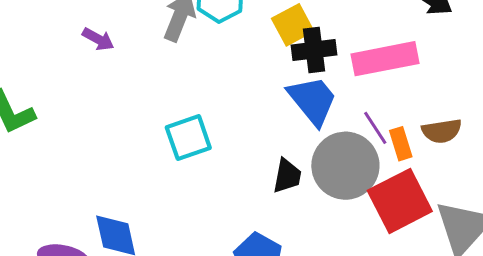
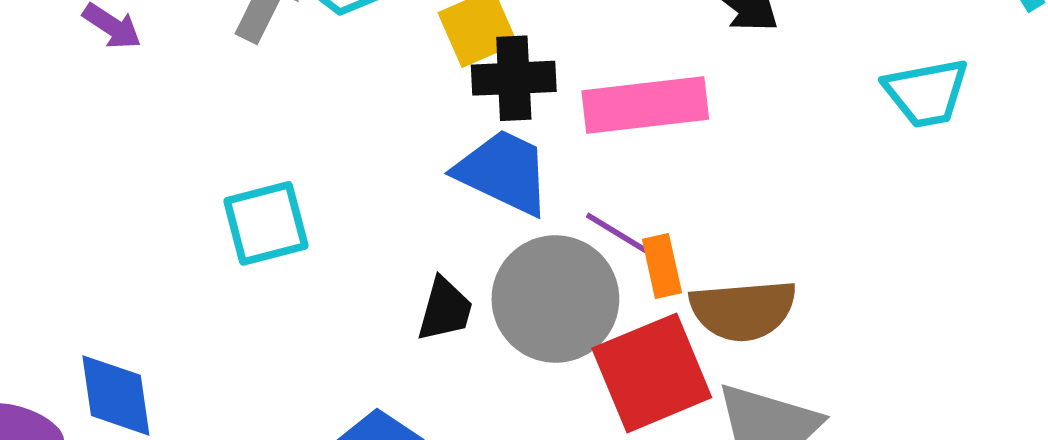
blue trapezoid: (313, 100) -> (503, 172), turned -30
purple line: (375, 128) -> (617, 233), turned -30
brown semicircle: (442, 131) -> (743, 310), moved, size x1.4

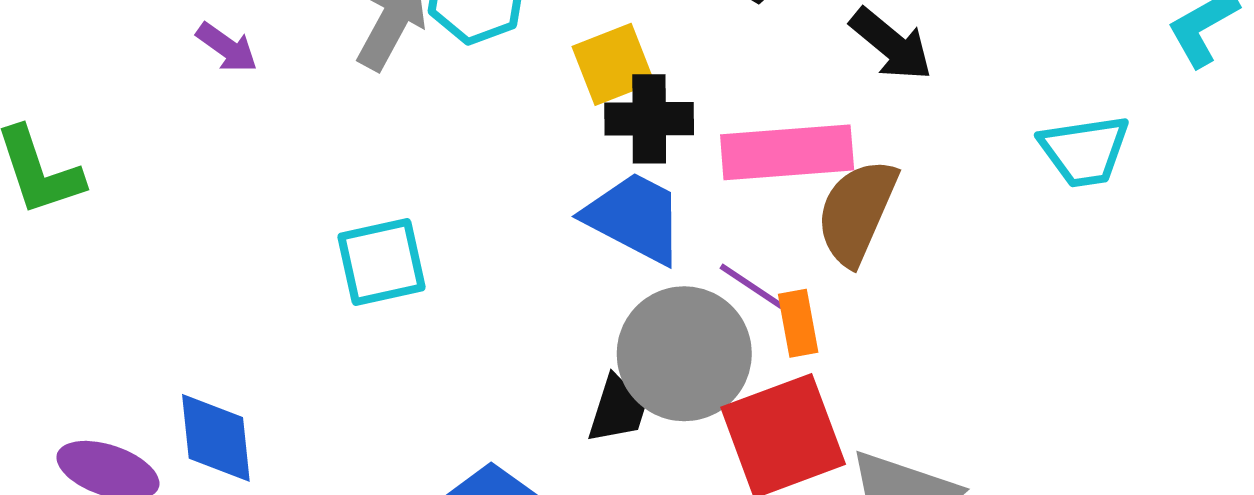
black trapezoid: (445, 310) -> (617, 409), moved
brown semicircle: (743, 310) -> (857, 212), moved, turned 116

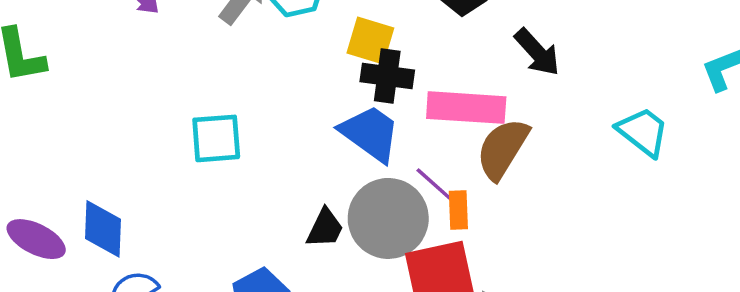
yellow square: (613, 64) -> (370, 41), turned 30
cyan trapezoid: (1084, 151) -> (643, 132), turned -142
black trapezoid: (617, 409) -> (325, 228), moved

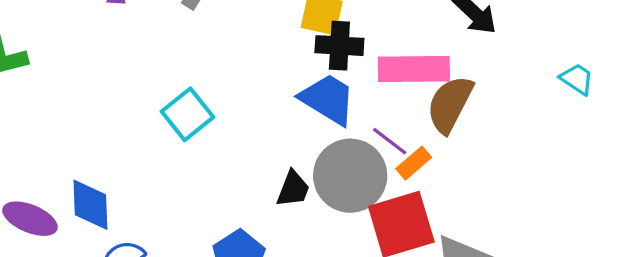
cyan trapezoid: (643, 132) -> (577, 79), size x0.7
cyan square: (216, 138) -> (188, 114), turned -30
orange rectangle: (458, 210) -> (414, 163), turned 56

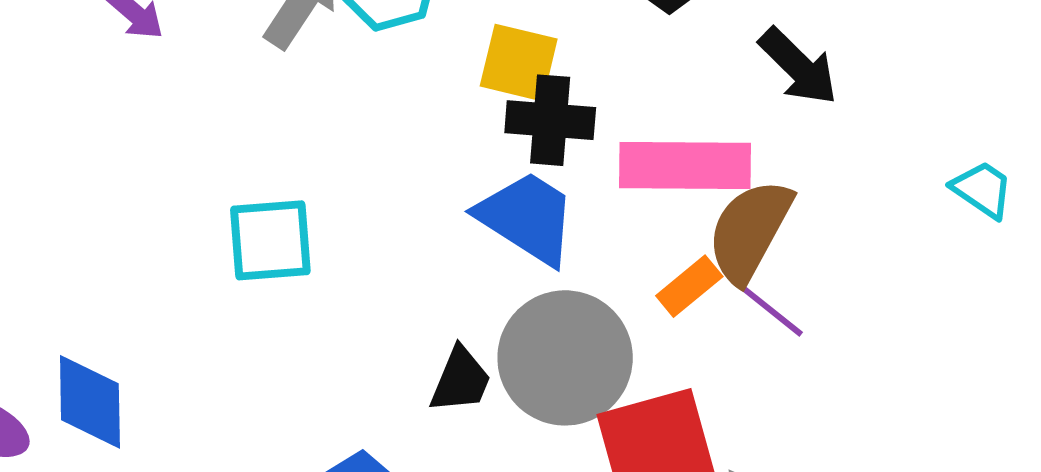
cyan square: (188, 114) -> (270, 240), turned 33
purple line: (390, 141) -> (772, 312), moved
orange rectangle: (414, 163) -> (689, 286), moved

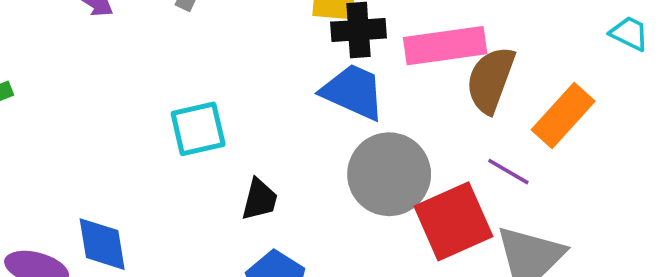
orange rectangle: (689, 286) -> (563, 116), moved, size x1.6
purple line: (772, 312) -> (508, 172), moved
black trapezoid: (461, 380) -> (259, 199), moved

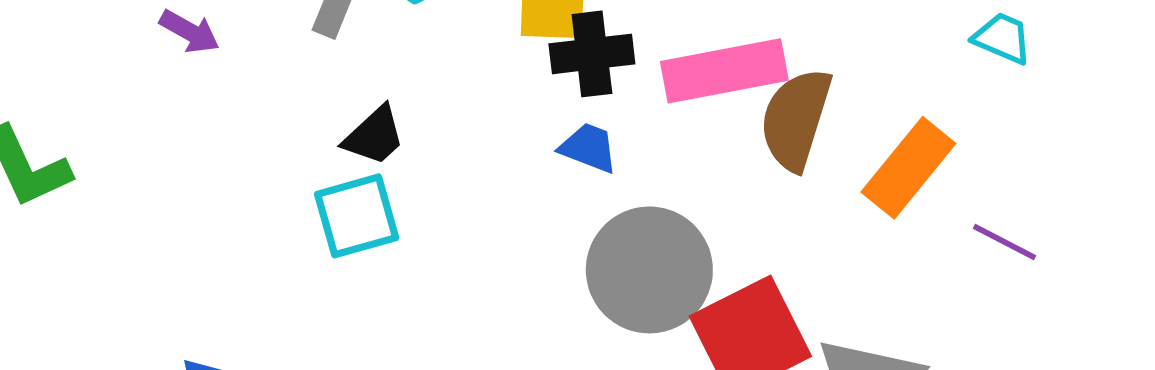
blue trapezoid: (353, 92) -> (589, 148), size x0.6
purple line: (508, 172) -> (1004, 242), moved
black trapezoid: (259, 199) -> (374, 136), moved, turned 36

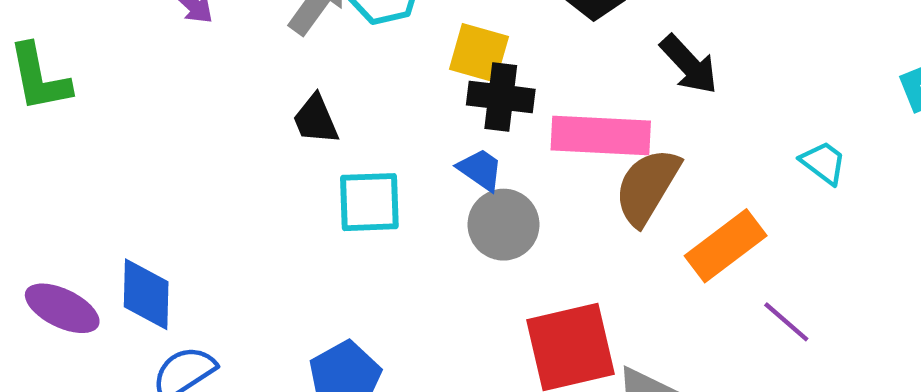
black trapezoid: (374, 136) -> (316, 120), turned 96
cyan square: (357, 216) -> (369, 202), moved
gray circle: (649, 270) -> (504, 225), moved, size x0.7

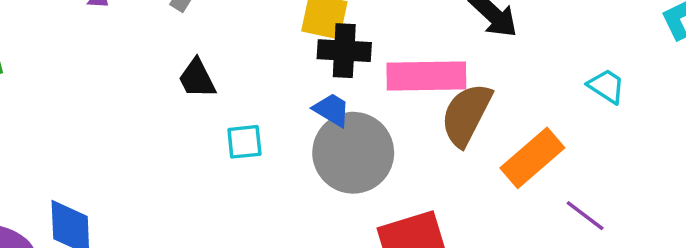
cyan square: (369, 202) -> (244, 142), size x0.7
gray circle: (504, 225) -> (353, 153), size x1.4

